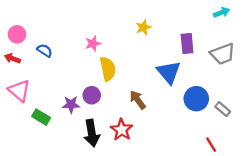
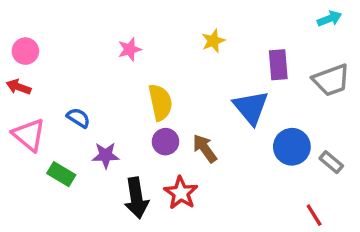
pink star: (93, 44) -> (130, 49), moved
blue semicircle: (45, 50) -> (78, 118), moved
purple circle: (92, 95) -> (165, 142), moved

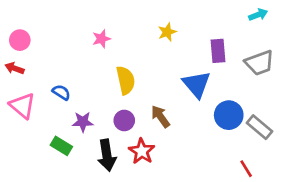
purple circle: (165, 142) -> (124, 120), moved
gray rectangle: (331, 162) -> (260, 127), size x1.4
green rectangle: (61, 174) -> (61, 146), moved

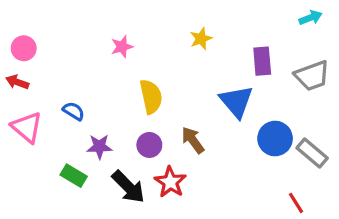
black arrow: (107, 155) -> (128, 187), turned -36

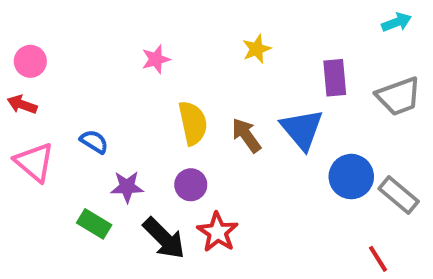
brown arrow: (193, 140) -> (246, 135), moved

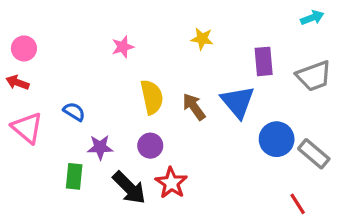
yellow star: (257, 49) -> (202, 39), turned 30
green rectangle: (94, 224) -> (74, 176), turned 65

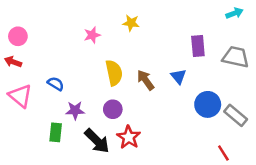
yellow star: (202, 39) -> (131, 23), moved
gray trapezoid: (314, 76) -> (236, 57), turned -148
blue triangle: (238, 102) -> (178, 76), size x0.6

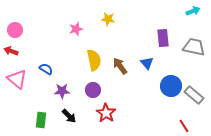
green rectangle: (56, 132) -> (41, 120), moved
black arrow: (97, 141) -> (69, 116), moved, size x0.7

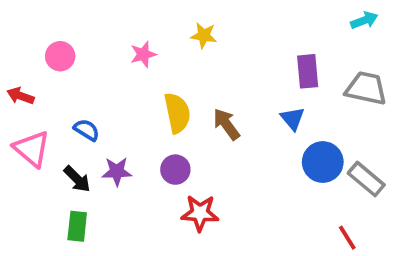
pink circle: (15, 30) -> (60, 56), moved
blue triangle: (147, 63) -> (293, 119), moved
red star: (106, 113) -> (200, 213), turned -30
black arrow: (69, 116) -> (77, 179), moved

